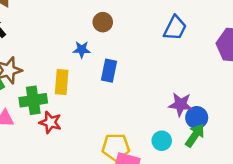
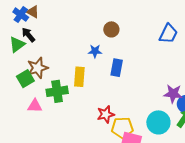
red star: (50, 122) -> (106, 114), moved, turned -30
cyan circle: (162, 141) -> (158, 122), size x1.5

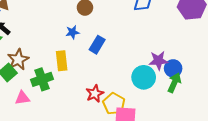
blue rectangle: (117, 68) -> (97, 45), turned 30
cyan circle: (158, 122) -> (144, 77), moved
yellow pentagon: (122, 128) -> (114, 104), turned -30

